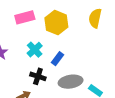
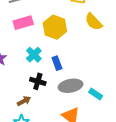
yellow semicircle: (95, 18) -> (94, 22), turned -54
blue rectangle: (58, 59) -> (57, 63), turned -56

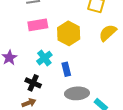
yellow semicircle: (94, 22) -> (108, 33), turned 84
black cross: (38, 81) -> (33, 83), moved

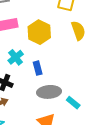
yellow semicircle: (108, 33) -> (78, 31), turned 114

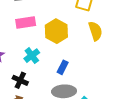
blue rectangle: (38, 68) -> (63, 67), moved, turned 40

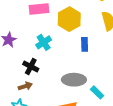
blue rectangle: (63, 67) -> (85, 44), moved, turned -32

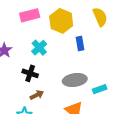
brown arrow: (25, 86) -> (37, 95), moved
cyan rectangle: (97, 92) -> (100, 89), turned -56

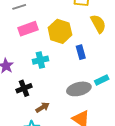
cyan cross: (39, 48) -> (40, 60), turned 35
black cross: (30, 73) -> (24, 88), moved, turned -35
cyan rectangle: (100, 89) -> (102, 80), moved

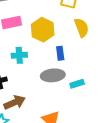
gray ellipse: (79, 89) -> (53, 75), moved
brown arrow: (42, 107) -> (14, 102), size x1.5

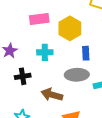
brown arrow: (14, 102) -> (52, 95), moved, turned -145

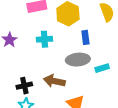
black cross: (23, 76) -> (24, 86), moved

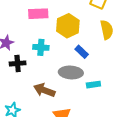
blue rectangle: (85, 37) -> (82, 52), turned -48
black cross: (24, 86) -> (18, 63), moved

